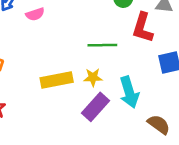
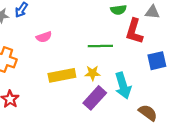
pink semicircle: (35, 14) -> (44, 37), moved

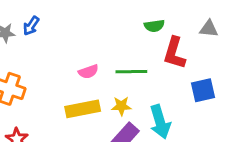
gray triangle: (152, 12) -> (209, 29), moved
pink semicircle: (44, 37) -> (88, 72), moved

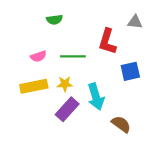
green semicircle: (154, 26) -> (55, 20), moved

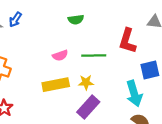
cyan arrow: (96, 97) -> (134, 94), moved

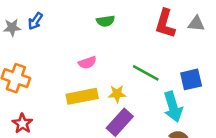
red L-shape: (127, 41) -> (165, 24), moved
green line: (94, 55) -> (146, 73), moved, turned 30

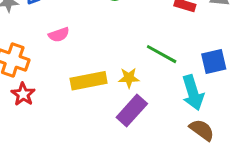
pink semicircle: (87, 63) -> (59, 35), moved
red star: (22, 124) -> (23, 94), moved

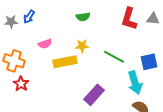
yellow star: (129, 78) -> (82, 46), moved
yellow rectangle: (89, 81) -> (65, 62), moved

